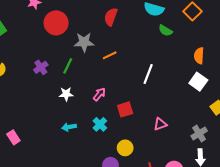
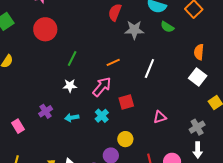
red circle: (56, 23) -> (45, 29), moved
gray star: (84, 42) -> (134, 30), moved
orange line: (110, 55) -> (113, 62), moved
purple cross: (41, 67) -> (46, 111), moved
pink arrow: (99, 94) -> (102, 87), size x1.5

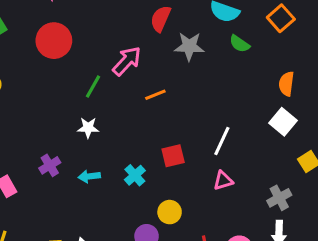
white line: (149, 68) -> (222, 141), moved
pink arrow: (102, 87) -> (127, 61), moved

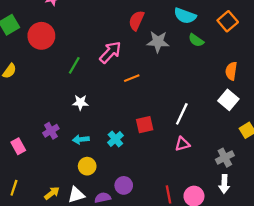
red circle: (54, 41) -> (41, 36), moved
green line: (93, 87) -> (74, 65), moved
yellow circle: (170, 212) -> (87, 166), moved

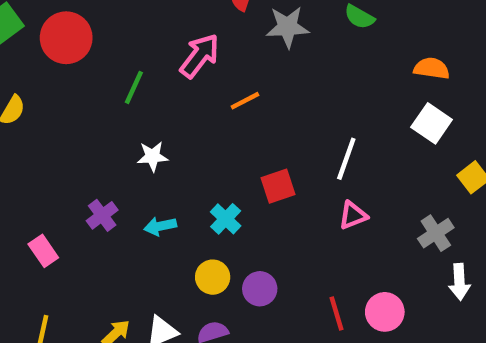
orange semicircle: (231, 71) -> (432, 68), turned 96
yellow circle: (87, 166) -> (213, 277), moved
white arrow: (224, 184) -> (459, 282), moved
purple circle: (124, 185) -> (260, 289), moved

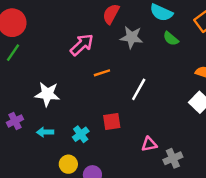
green line: (134, 87) -> (13, 53), moved
white star: (152, 156) -> (47, 94), size x1.5
white line: (346, 159) -> (139, 89), moved
gray cross: (436, 233) -> (173, 158), moved

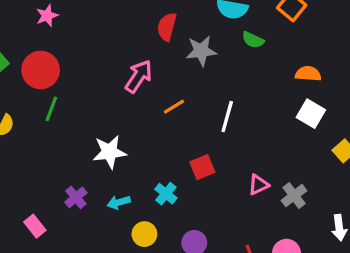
yellow circle: (68, 164) -> (144, 234), moved

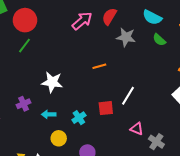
pink arrow: (139, 76) -> (82, 21), moved
white line: (227, 117) -> (128, 96), moved
pink triangle: (258, 185) -> (137, 129), turned 32
gray cross: (294, 196) -> (156, 142), turned -35

